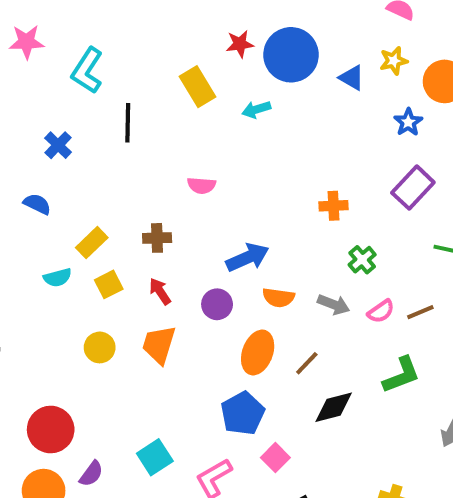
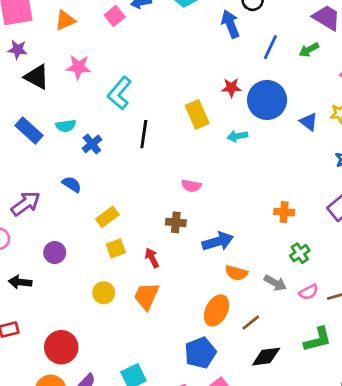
brown cross: (157, 238) -> (176, 222), moved
cyan semicircle: (58, 278) -> (66, 126), moved
purple circle: (217, 304) -> (55, 253), moved

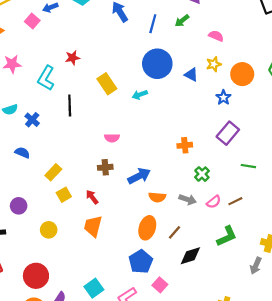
red star: (231, 88) -> (73, 58), moved
yellow circle: (104, 293) -> (49, 230), moved

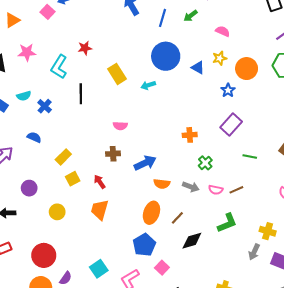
pink semicircle: (214, 202) -> (216, 190), turned 48

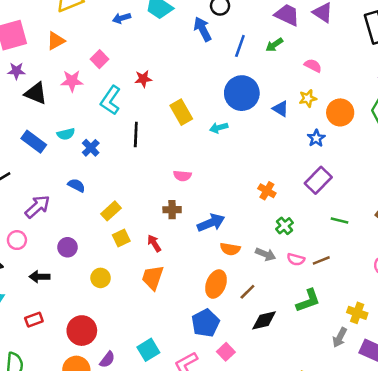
pink square: (47, 12) -> (100, 59), moved
orange cross: (190, 135) -> (267, 191), turned 32

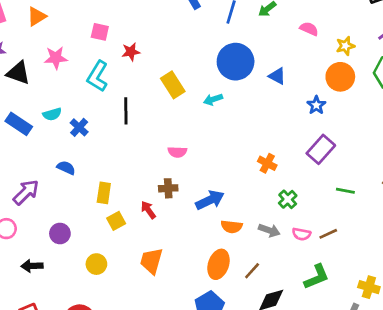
pink square: (100, 59) -> (100, 32), moved, turned -30
yellow star: (308, 98) -> (345, 46), moved
yellow rectangle: (111, 211) -> (104, 193), turned -36
red arrow: (154, 243) -> (148, 210), moved

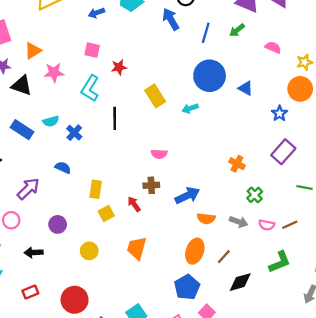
orange triangle: (37, 16) -> (33, 51), moved

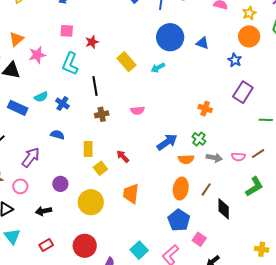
brown cross: (151, 185) -> (102, 114), moved
green cross: (255, 195) -> (199, 139), moved
yellow circle: (89, 251) -> (91, 202), size x1.6
black diamond: (240, 282) -> (224, 209), turned -65

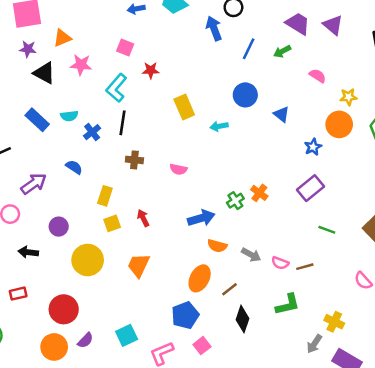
blue circle: (170, 37) -> (245, 95), size x0.7
black line: (95, 86) -> (122, 123), moved
green cross: (199, 139) -> (235, 201), moved

